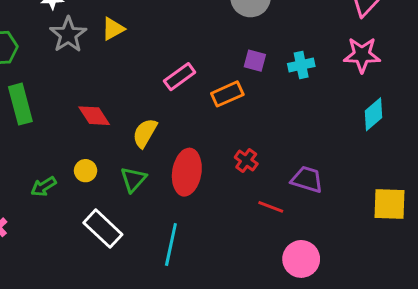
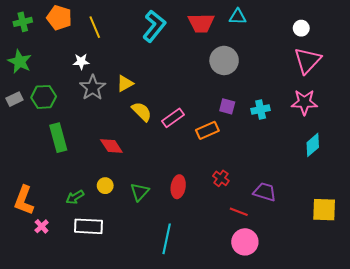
yellow semicircle: (145, 133) -> (142, 112), moved, turned 105
red ellipse: (187, 172) -> (178, 187), size x0.7
white rectangle: (103, 229) -> (88, 226), moved, turned -40
pink circle: (301, 259) -> (245, 242), moved

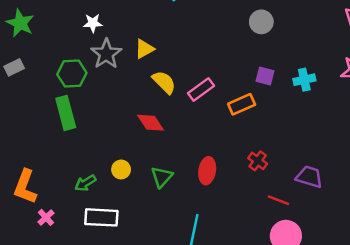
gray circle: (224, 60) -> (261, 22), size x0.7
green hexagon: (44, 97) -> (72, 74), moved
red diamond: (111, 146) -> (151, 123), moved

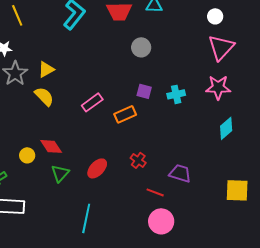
yellow semicircle: (164, 82) -> (44, 96), moved
red diamond: (151, 123) -> (51, 146), moved
yellow circle: (121, 169) -> (27, 155), moved
red ellipse: (207, 171) -> (97, 168), turned 35

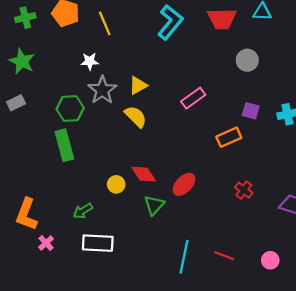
pink rectangle: (92, 102) -> (193, 98), moved
red ellipse: (97, 168) -> (184, 184), moved
red line: (155, 192) -> (224, 256), moved
pink circle: (161, 221) -> (270, 260), size x0.6

